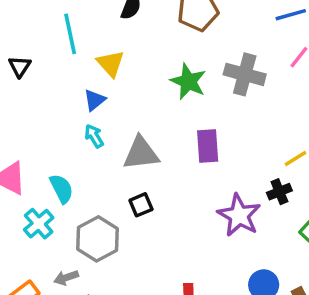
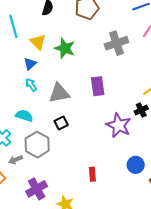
gray cross: (245, 74) -> (116, 43), turned -30
green star: (188, 81) -> (65, 48), moved
cyan semicircle: (62, 189) -> (24, 116), moved, turned -42
gray arrow: (66, 278) -> (16, 160), moved

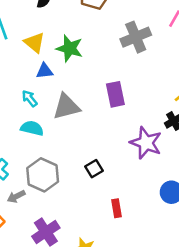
blue triangle: (30, 64) -> (45, 71), moved, turned 40
cyan semicircle: (24, 116) -> (32, 128), moved
black square: (61, 123) -> (94, 169), moved

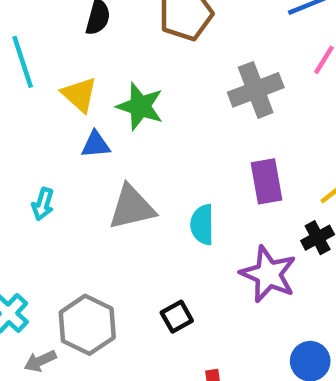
purple rectangle: (115, 94) -> (266, 181), moved
cyan arrow: (30, 98) -> (43, 204), moved, turned -126
cyan semicircle: (32, 128) -> (202, 225), moved, turned -105

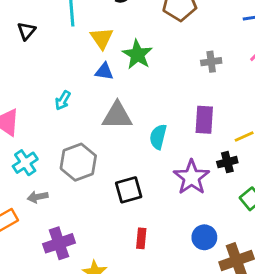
gray cross: (256, 90) -> (211, 62), size x0.6
black square: (177, 317) -> (129, 190), size x1.4
gray hexagon: (87, 325) -> (78, 162), moved

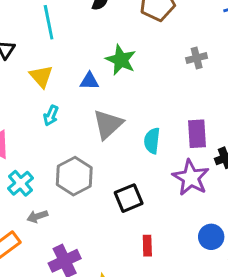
yellow triangle: (102, 38) -> (41, 76), moved
gray triangle: (117, 116) -> (108, 124), turned -36
purple rectangle: (204, 120) -> (197, 134), moved

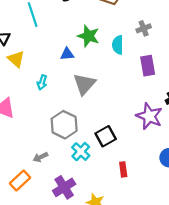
yellow triangle: (41, 76) -> (16, 59), moved
purple rectangle: (197, 134) -> (148, 66), moved
cyan semicircle: (152, 141) -> (118, 45), moved
cyan cross: (20, 183) -> (81, 152), moved

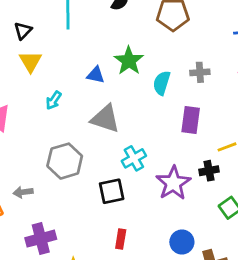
gray triangle: (84, 84) -> (105, 119), turned 50
cyan cross: (81, 152) -> (134, 158), moved

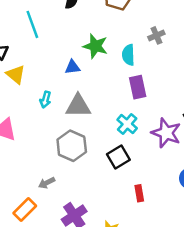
gray triangle: (105, 119) -> (78, 106), moved
purple rectangle: (191, 120) -> (138, 87), moved

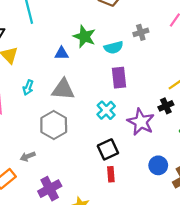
cyan semicircle: (128, 55) -> (114, 47), turned -108
cyan arrow: (45, 100) -> (28, 88), moved
black square: (118, 157) -> (108, 149), moved

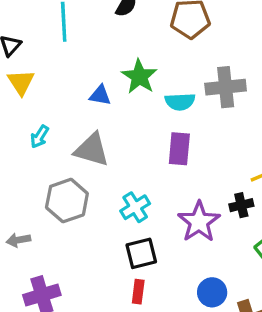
gray cross: (141, 32) -> (226, 87), size x1.6
cyan cross: (106, 110) -> (135, 207), moved

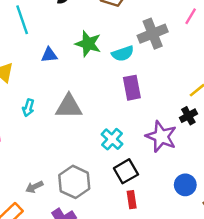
blue triangle: (100, 95) -> (49, 55), moved
gray hexagon: (67, 201) -> (74, 182), moved

